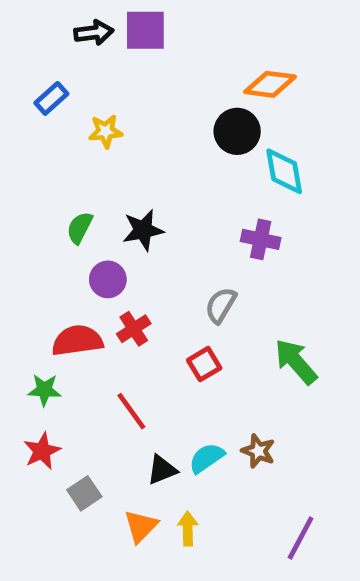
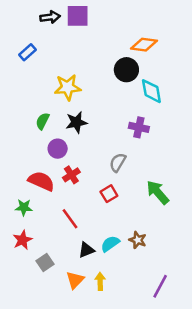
yellow star: (105, 131) -> (68, 87), moved, size x1.5
red semicircle: (77, 341) -> (41, 181), turned 32

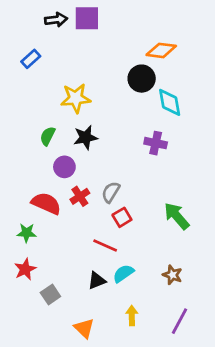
gray semicircle: (118, 162) -> (111, 192), moved
red line: (70, 219) -> (105, 245), moved, turned -30
brown star: (138, 240) -> (172, 275), moved
orange triangle: (75, 280) -> (84, 328), moved, turned -30
yellow arrow: (100, 281) -> (132, 316), moved

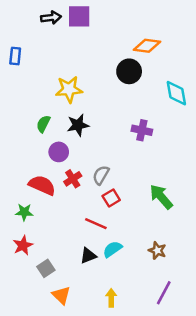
blue rectangle: (31, 59) -> (15, 56), moved, turned -42
cyan diamond: (170, 102) -> (176, 93), moved
yellow arrow: (132, 316) -> (111, 298), moved
orange triangle: (84, 328) -> (61, 295), moved

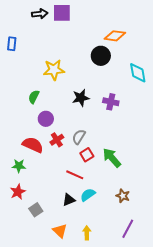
black star: (78, 125) -> (81, 98), moved
green arrow: (161, 197) -> (112, 158), moved
orange triangle: (61, 295) -> (60, 231), moved

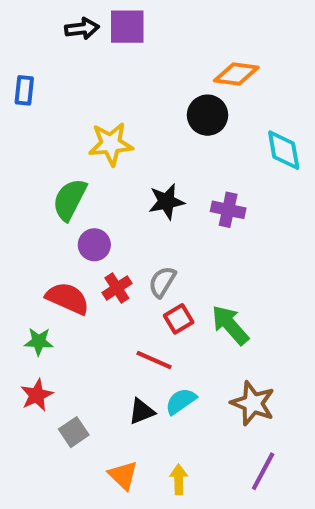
green semicircle: (34, 97) -> (70, 199), size x1.5
brown star: (123, 196) -> (253, 403), size x1.5

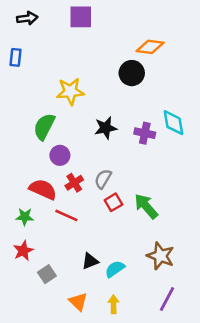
black arrow: (82, 29) -> (27, 18), moved
cyan diamond: (284, 150) -> (174, 123), moved
red line: (154, 360) -> (66, 215), moved
cyan semicircle: (181, 401) -> (115, 269), moved

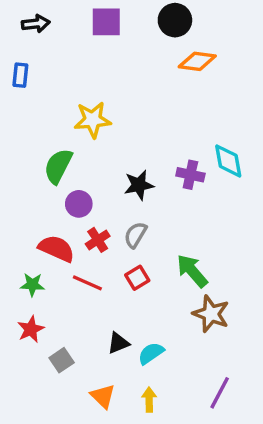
black circle: (132, 73) -> (175, 20), moved
black star: (106, 128) -> (139, 185), moved
red square: (113, 202) -> (137, 278), moved
brown star: (160, 256) -> (211, 314), moved

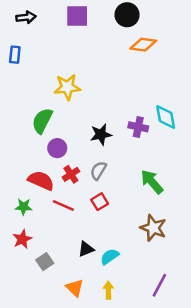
green arrow: (192, 271) -> (152, 182), moved

